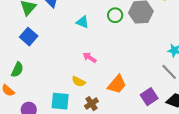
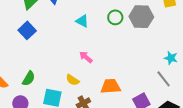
green semicircle: (17, 70) -> (29, 78), moved
orange trapezoid: (117, 84) -> (111, 86), turned -140

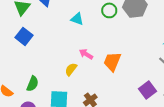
yellow semicircle: (73, 80) -> (71, 69), moved, turned 104
orange trapezoid: (111, 86) -> (112, 62), moved, turned -55

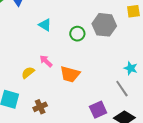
green circle: (109, 10) -> (77, 34), moved
orange trapezoid: (112, 62) -> (70, 74), turned -110

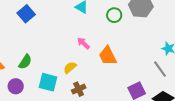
yellow semicircle: (28, 73) -> (70, 68), moved
orange trapezoid: (70, 74) -> (108, 56), turned 50

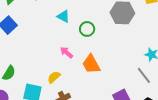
green circle: (114, 15) -> (87, 29), moved

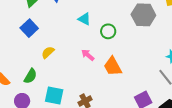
yellow semicircle: (54, 77) -> (48, 52), moved

